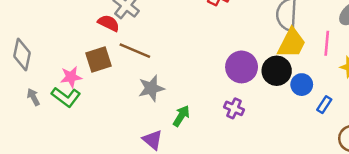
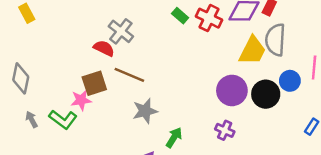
yellow trapezoid: (292, 43) -> (252, 51), moved
pink star: (71, 77) -> (81, 100), moved
blue circle: (302, 85) -> (290, 81), moved

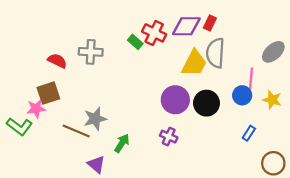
green rectangle: (180, 16) -> (135, 42), moved
gray cross: (121, 31) -> (91, 52), moved, turned -35
brown line: (129, 75) -> (76, 131), moved
blue circle: (290, 81) -> (242, 95), moved

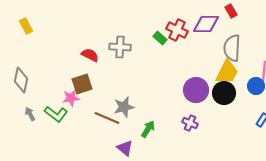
red rectangle: (210, 23) -> (231, 11), moved, turned -56
yellow trapezoid: (194, 63) -> (227, 72), moved

